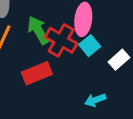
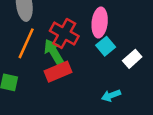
green arrow: (38, 30) -> (54, 52), moved
red cross: (61, 40) -> (64, 33), moved

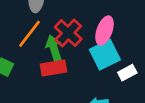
cyan square: (106, 46) -> (105, 55), size x1.6

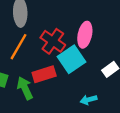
green arrow: (54, 48) -> (25, 88), moved
cyan square: (105, 55) -> (71, 59), moved

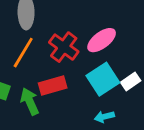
pink ellipse: (85, 35) -> (102, 40), turned 40
cyan square: (71, 59) -> (103, 79), moved

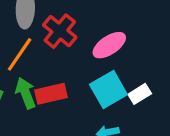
red cross: (64, 47) -> (60, 31), moved
green arrow: (30, 101) -> (26, 93), moved

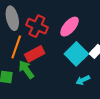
red rectangle: (51, 94) -> (35, 54), moved

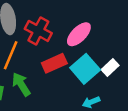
red rectangle: (35, 54) -> (54, 63), moved

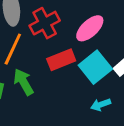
red cross: (38, 31) -> (45, 23), turned 32

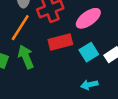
cyan square: (95, 67) -> (89, 52), size x0.7

